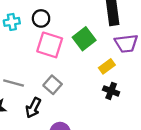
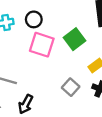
gray square: (53, 85) -> (71, 87), moved

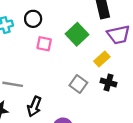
pink square: (42, 45) -> (44, 44), size x0.6

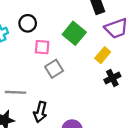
black cross: (108, 82) -> (112, 78), turned -35
gray square: (78, 84) -> (54, 69), moved, turned 30

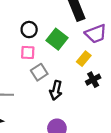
black circle: (28, 23) -> (29, 30), moved
black arrow: (40, 112) -> (56, 90), moved

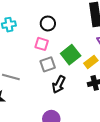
green square: (57, 39) -> (71, 55), moved

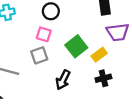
gray square: (48, 64) -> (39, 55), moved

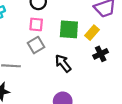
green square: (76, 46) -> (69, 29), turned -36
black arrow: (63, 80) -> (63, 63), turned 126

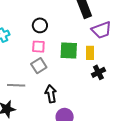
yellow rectangle: (92, 33) -> (90, 53), turned -40
black arrow: (63, 63) -> (51, 94), moved, turned 30

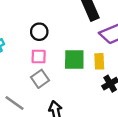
gray line: (16, 85) -> (14, 103), turned 36

